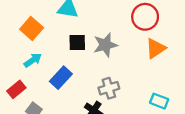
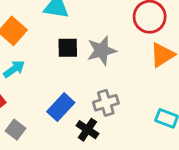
blue rectangle: (61, 78) -> (61, 107), moved

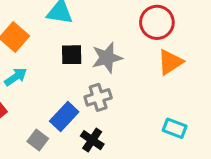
gray cross: (106, 103) -> (98, 97), moved
gray square: (15, 130) -> (38, 140), moved

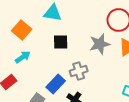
gray star: (107, 58) -> (100, 44), moved

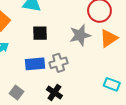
blue rectangle: (56, 84) -> (35, 64), moved, turned 42

